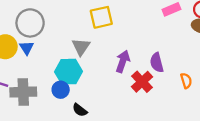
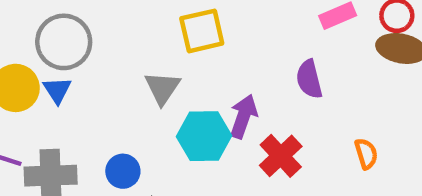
purple semicircle: (157, 63) -> (309, 79), moved
cyan hexagon: (68, 72) -> (204, 136), moved

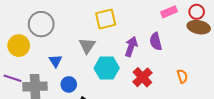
blue triangle: (57, 90) -> (55, 61), moved
purple arrow: (243, 116) -> (131, 47), moved

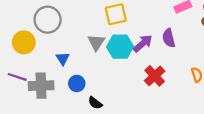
purple arrow: (131, 47) -> (143, 43), turned 30
cyan hexagon: (107, 68) -> (120, 47), moved

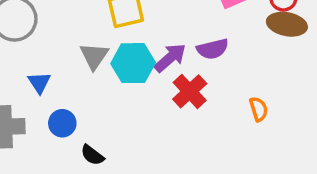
purple semicircle: (169, 38) -> (213, 49), turned -90
red cross: (155, 76) -> (190, 91), moved

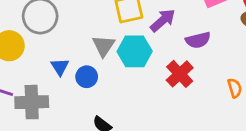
purple arrow: (170, 58) -> (163, 20), moved
blue circle: (62, 123) -> (87, 77), moved

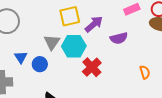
red cross: (180, 74) -> (92, 67), moved

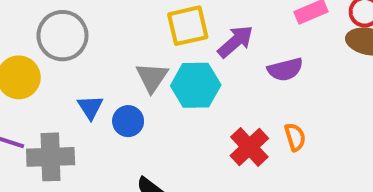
red cross: (92, 67) -> (249, 147), moved
orange semicircle: (145, 72) -> (295, 137), moved

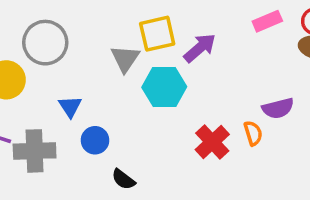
purple semicircle: (285, 69) -> (278, 108), moved
gray triangle: (152, 77) -> (125, 59), moved
blue circle: (128, 121) -> (95, 140), moved

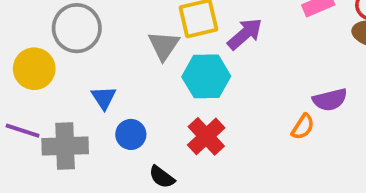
orange semicircle: (253, 133) -> (303, 127), turned 50
red cross: (212, 142) -> (206, 136), moved

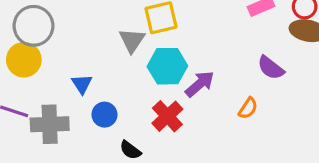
gray circle: (77, 28) -> (33, 26), moved
purple arrow: (245, 34) -> (200, 84), moved
purple semicircle: (330, 100) -> (271, 68), moved, turned 52

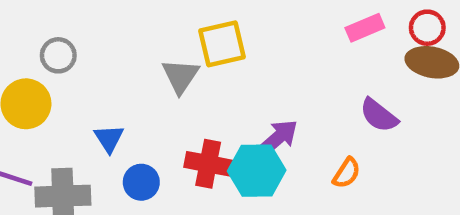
gray circle: (33, 26) -> (58, 55), moved, size x0.6
cyan hexagon: (167, 66) -> (257, 171), moved
red cross: (167, 116) -> (208, 164), moved, turned -36

